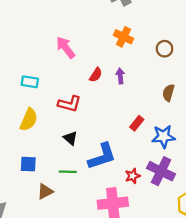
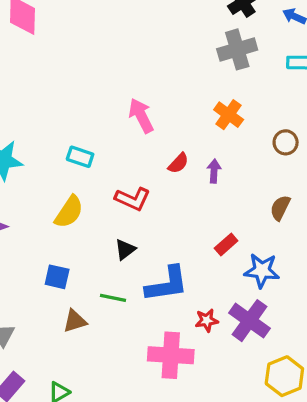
black triangle: (70, 138) -> (125, 249), turned 32

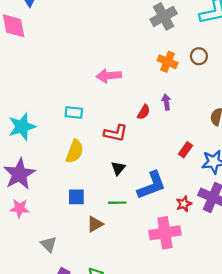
pink arrow: (141, 116) -> (109, 76), turned -55
brown circle: (286, 142) -> (199, 56), moved
red semicircle: (178, 163) -> (144, 112), moved

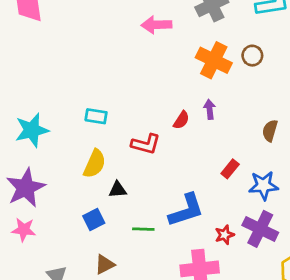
orange cross: (168, 62) -> (214, 60), size x1.4
pink arrow: (109, 76) -> (156, 25), moved
black triangle: (118, 168) -> (118, 190), moved, turned 42
blue square: (76, 197) -> (94, 219), turned -30
brown triangle: (95, 224) -> (105, 265), moved

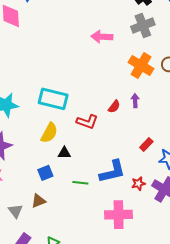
cyan rectangle: (96, 116) -> (53, 99), size x1.8
red star: (225, 235) -> (138, 184), moved
brown triangle: (105, 265) -> (38, 201), moved

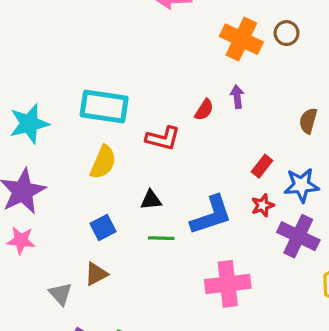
black triangle: (64, 153) -> (151, 200), moved
red star: (138, 184) -> (263, 205), moved

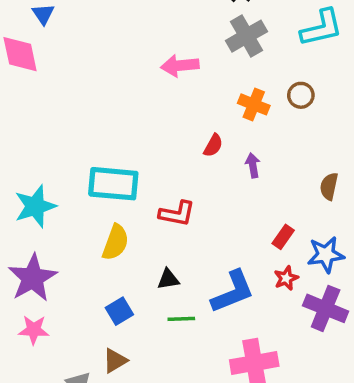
orange cross: (241, 39) -> (254, 104), size x0.7
red semicircle: (204, 110) -> (213, 145), moved

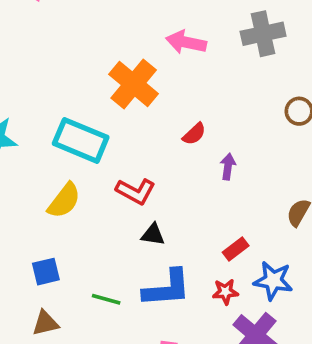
orange cross: (254, 104) -> (134, 84), moved, size x1.5
black triangle: (168, 279) -> (153, 235), moved
brown triangle: (115, 361) -> (45, 323), moved

